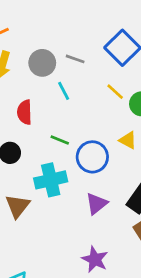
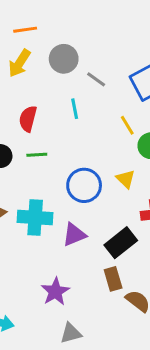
gray circle: (42, 63) -> (64, 59), moved
green line: (60, 140) -> (37, 155), moved, turned -42
cyan cross: (51, 180) -> (35, 217), moved

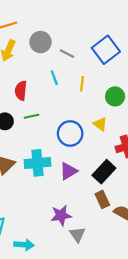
yellow line: (127, 125) -> (82, 84), moved, turned 48
purple star: (55, 292) -> (61, 215), turned 30
gray triangle: (71, 333) -> (77, 235), moved, turned -42

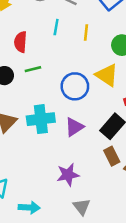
cyan line: (54, 78) -> (56, 27), turned 32
yellow triangle: (100, 124) -> (107, 75), size x1.5
gray triangle: (77, 235) -> (82, 207), moved

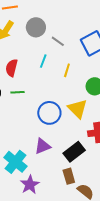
cyan cross: (41, 119) -> (15, 162), moved, turned 35
purple star: (68, 175) -> (30, 185), turned -30

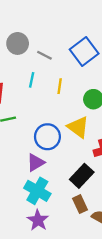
purple triangle: (43, 146) -> (36, 163), moved
cyan cross: (15, 162) -> (37, 191), moved

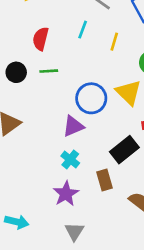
cyan cross: (37, 191) -> (70, 159), size x0.6
brown rectangle: (80, 204) -> (105, 180), moved

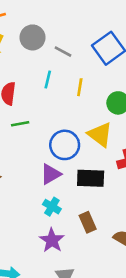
black rectangle: (124, 150) -> (91, 178), moved, turned 48

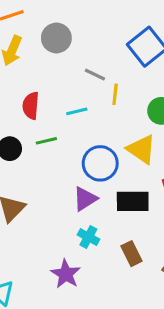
gray line: (63, 52) -> (95, 75), moved
cyan line: (48, 80) -> (77, 111), moved, turned 66
purple star: (52, 240) -> (66, 274), moved

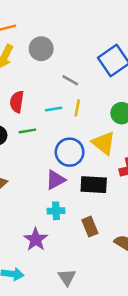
yellow line: (115, 94) -> (77, 108), moved
cyan cross: (88, 237) -> (56, 211), turned -35

